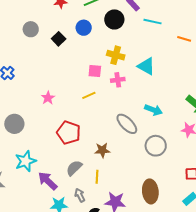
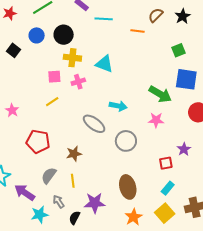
black circle: (114, 19) -> (64, 35), moved

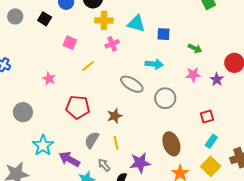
pink square: (54, 77) -> (70, 43), moved, turned 32
blue square: (186, 79) -> (163, 34), moved, size x0.6
green arrow: (160, 94) -> (195, 48), size x0.6
purple star: (184, 149) -> (217, 79), moved

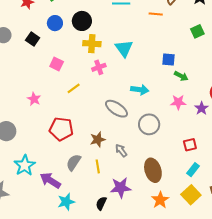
cyan triangle: (136, 24) -> (124, 48), turned 36
blue square: (163, 34) -> (169, 60), moved
gray arrow: (104, 165) -> (121, 151), moved

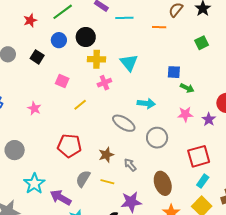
pink star: (34, 99) -> (34, 108), moved
red square: (190, 145) -> (199, 156), size x1.6
yellow line: (98, 166) -> (107, 182), turned -64

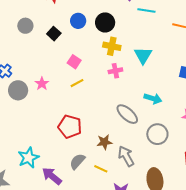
yellow line: (80, 105) -> (77, 83), moved
gray circle: (15, 150) -> (18, 90), moved
gray arrow: (130, 165) -> (126, 156), size x1.5

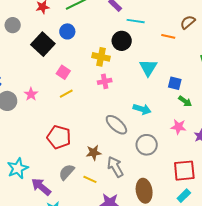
black circle: (105, 22) -> (122, 41), moved
gray circle: (25, 26) -> (13, 25), moved
black square: (54, 34) -> (43, 44), size x1.6
cyan triangle: (143, 55) -> (148, 68), moved

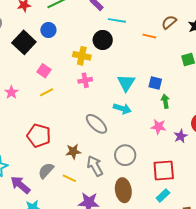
cyan triangle: (148, 68) -> (126, 83), moved
green arrow: (185, 101) -> (165, 101), turned -136
gray circle: (147, 145) -> (125, 155), moved

